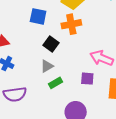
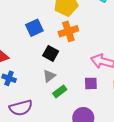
blue square: (38, 16) -> (34, 28), turned -30

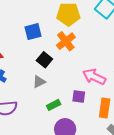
orange cross: (68, 31) -> (66, 41), turned -30
green rectangle: (60, 91) -> (54, 105), moved

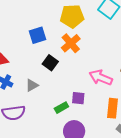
gray triangle: (39, 82) -> (32, 85), moved
purple square: (79, 96) -> (78, 98), moved

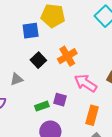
yellow pentagon: (72, 16) -> (53, 16), moved
orange cross: (71, 43) -> (67, 56), moved

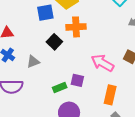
orange cross: (67, 56) -> (76, 27), moved, turned 30

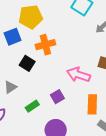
purple square: (77, 80) -> (57, 97), turned -32
green rectangle: (60, 88) -> (32, 106), moved

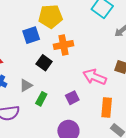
green rectangle: (32, 106) -> (41, 99), moved, turned -32

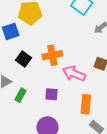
orange cross: (63, 45) -> (52, 55), moved
purple square: (72, 98) -> (51, 94), turned 32

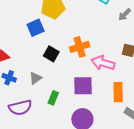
purple square: (51, 94) -> (83, 86), size x1.5
green rectangle: (21, 95) -> (53, 98), moved

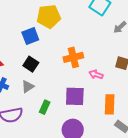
black square: (51, 54) -> (31, 64), moved
pink arrow: (103, 63) -> (96, 74), size x0.6

